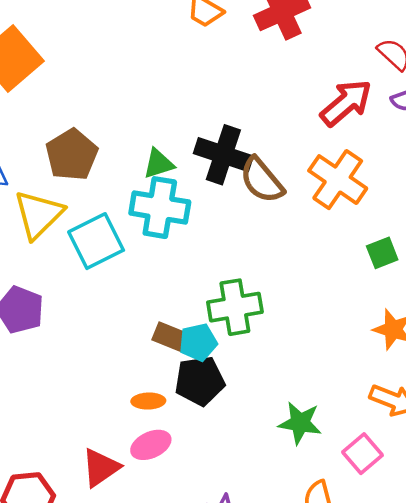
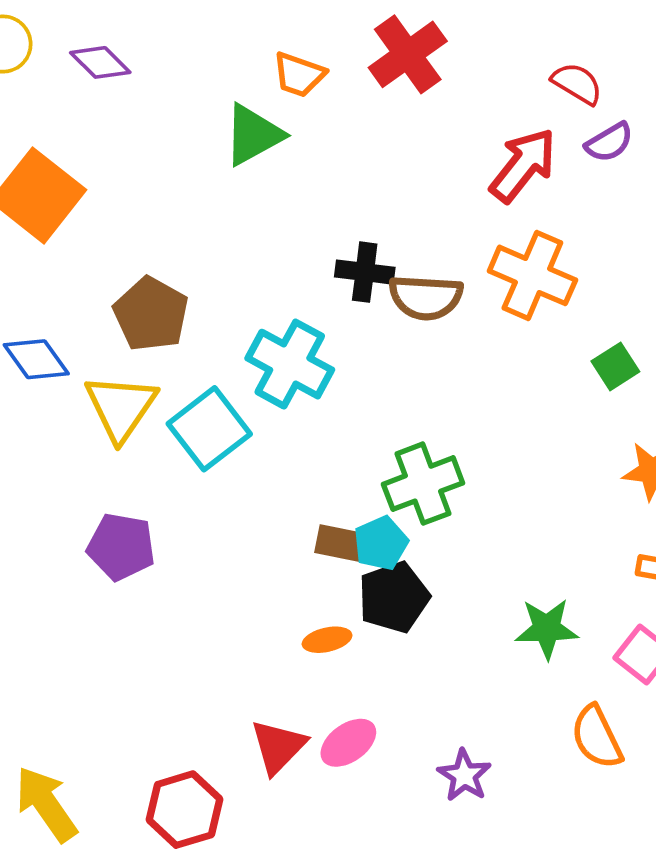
black cross: (223, 155) -> (365, 272), size x0.7
green triangle: (159, 164) -> (253, 135), moved, size x1.4
brown semicircle: (262, 180) -> (426, 297), turned -36
cyan cross: (160, 208) -> (290, 364), turned 30
pink ellipse: (151, 445) -> (348, 743), moved

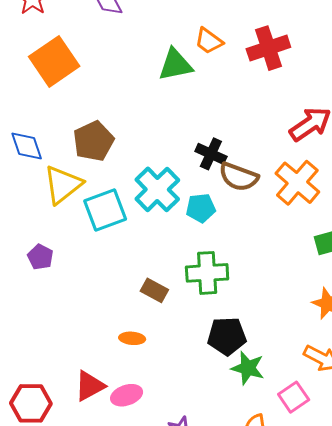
cyan pentagon: (381, 543) -> (201, 208), moved
purple pentagon: (121, 547) -> (40, 257), size x0.7
black pentagon: (394, 597) -> (227, 336), moved

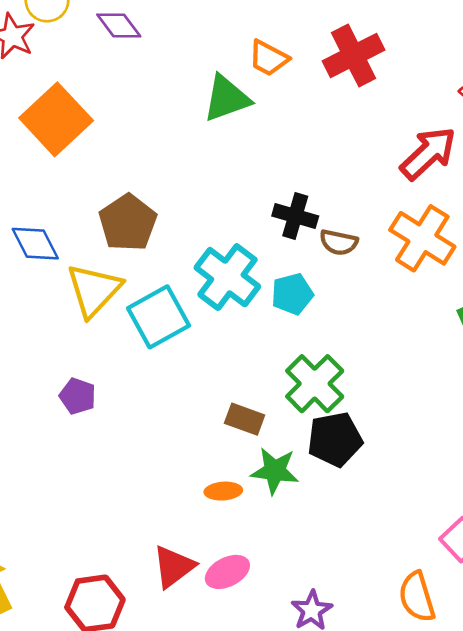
brown semicircle: (239, 177) -> (339, 242), size x0.7
green cross: (207, 273) -> (315, 384), turned -33
black pentagon: (227, 336) -> (335, 439), moved
green star: (248, 368) -> (275, 471), moved

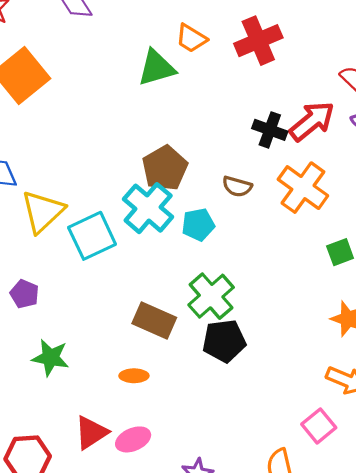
black cross: (295, 216) -> (270, 130), moved
brown pentagon: (128, 223) -> (165, 168), moved
brown rectangle: (245, 419) -> (154, 320), size x1.4
green star: (275, 471) -> (50, 358), moved

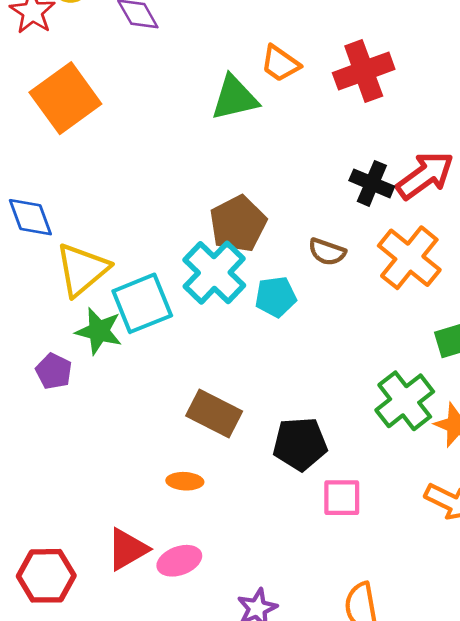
green cross: (211, 296) -> (405, 401), moved
green star: (50, 358) -> (99, 331), moved
pink square: (319, 426) -> (342, 498), moved, turned 36

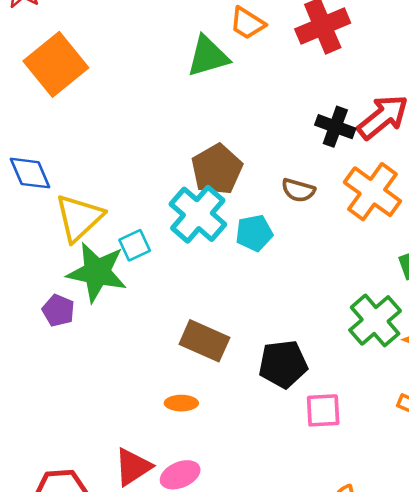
cyan square: (142, 303) -> (135, 245), size x0.6
green star: (99, 331) -> (97, 272), size x1.4

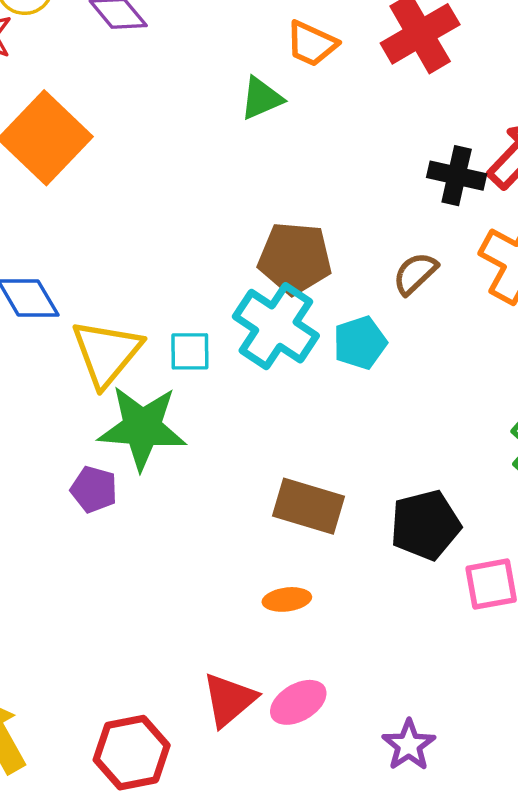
green triangle: (208, 56) -> (261, 98), size x0.7
brown pentagon: (217, 169) -> (295, 258), turned -30
brown semicircle: (298, 190) -> (415, 273), turned 128
cyan square: (135, 245) -> (190, 351), moved, turned 32

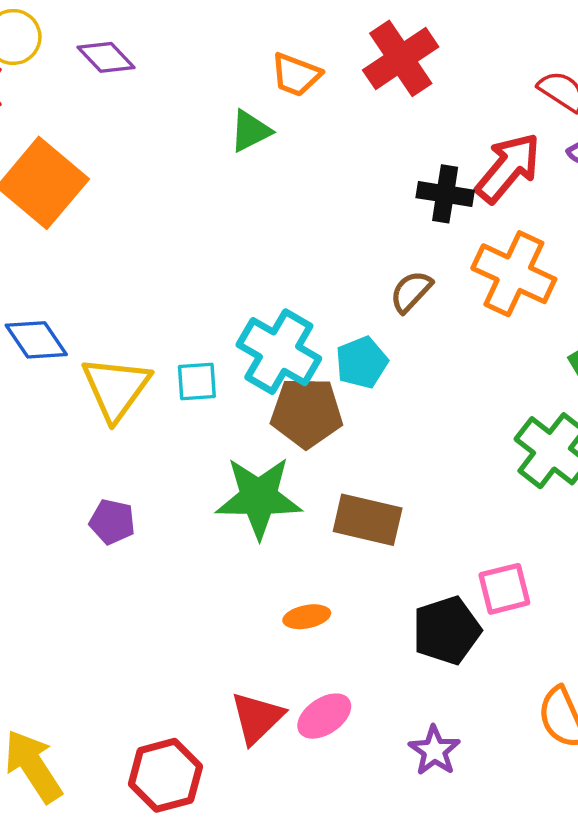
brown pentagon: (295, 258) -> (307, 413), moved
green star: (142, 428) -> (259, 498), moved
brown rectangle: (309, 506) -> (368, 520), moved
black pentagon: (425, 525) -> (447, 630), moved

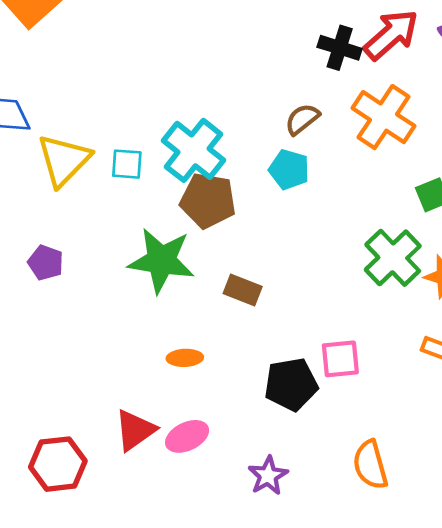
cyan pentagon: (362, 362) -> (289, 170), moved, turned 30
brown rectangle: (368, 520) -> (243, 290), size x0.7

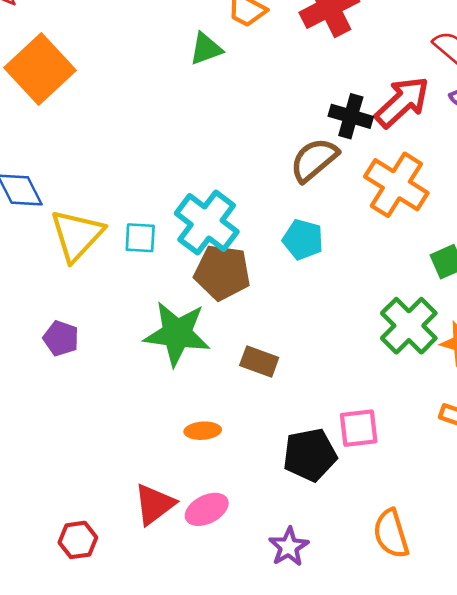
brown semicircle: (302, 119) -> (314, 160), moved, size x1.4
red hexagon: (58, 464) -> (78, 540), size x0.7

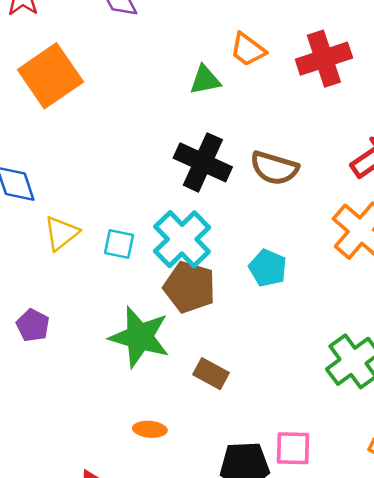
black cross: (351, 116) -> (203, 162), moved, size x1.4
brown semicircle: (314, 160) -> (274, 168), moved, turned -132
yellow triangle: (77, 235) -> (61, 233), size x0.7

